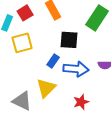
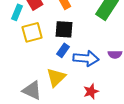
black square: (69, 40) -> (64, 29), moved

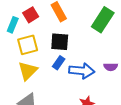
yellow triangle: (56, 77) -> (28, 71), moved

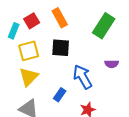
blue rectangle: (59, 63) -> (60, 95), moved
purple semicircle: (111, 67) -> (112, 64), moved
blue arrow: (82, 71) -> (83, 77), turned -125

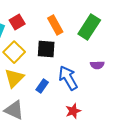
orange rectangle: (60, 18) -> (55, 25), moved
yellow square: (29, 51) -> (14, 52), turned -30
blue rectangle: (60, 95) -> (42, 86), moved

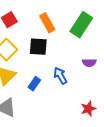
blue arrow: (68, 78) -> (60, 76), size x0.7
red star: (73, 111) -> (88, 109), moved

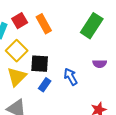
orange rectangle: (47, 23) -> (44, 24), moved
black square: (38, 47) -> (40, 64), moved

